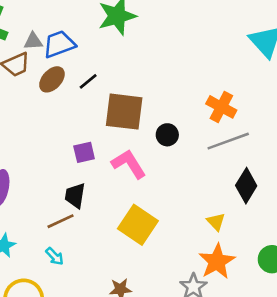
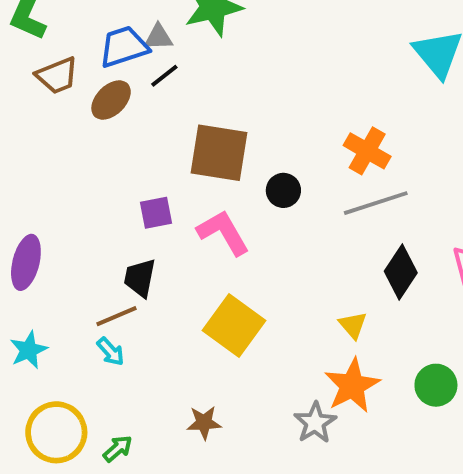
gray triangle: (33, 41) -> (158, 37), moved
black line: (88, 81) -> (164, 76), moved
cyan arrow: (55, 256) -> (111, 352), moved

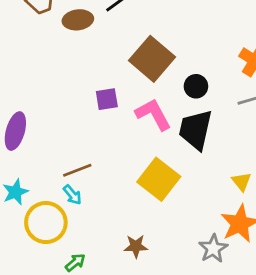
brown ellipse: (111, 100) -> (78, 20), turned 36
brown square: (219, 153) -> (152, 59), turned 30
black trapezoid: (140, 278) -> (196, 130), moved, size x1.5
yellow circle: (56, 432) -> (46, 223), moved

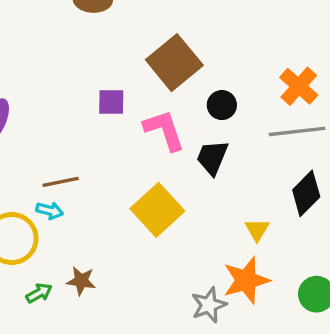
black trapezoid: (196, 130) -> (212, 157), size x0.7
cyan arrow: (72, 195) -> (50, 211), turned -45
brown star: (136, 246) -> (81, 281), moved

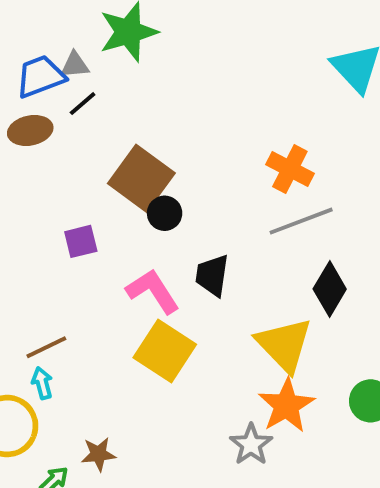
black circle: (222, 105) -> (165, 213), moved
pink L-shape: (164, 130) -> (153, 291), moved
cyan arrow: (50, 211) -> (42, 383), turned -105
yellow triangle: (257, 230) -> (284, 345), size x2.0

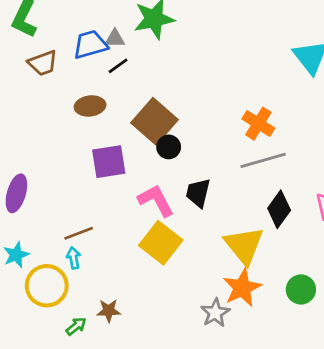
brown ellipse: (30, 130) -> (90, 106), moved
purple square: (81, 241) -> (109, 162), size x1.5

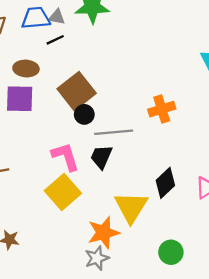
orange cross: (258, 124) -> (162, 109), turned 30
gray line: (263, 160) -> (114, 132), moved
purple square: (109, 162) -> (20, 99), moved
orange star: (242, 288) -> (104, 233), moved

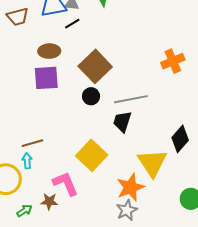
orange cross: (162, 109) -> (173, 61), moved
black circle: (84, 114) -> (91, 96), moved
pink L-shape: (65, 156) -> (66, 184), moved

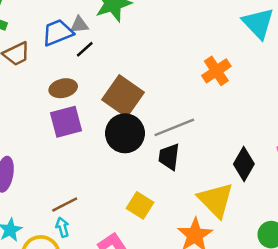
black circle: (91, 96) -> (125, 133), size x1.8
yellow square: (92, 155) -> (140, 205), size x0.7

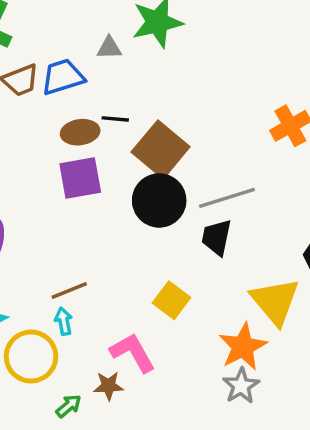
blue trapezoid: (58, 32) -> (63, 77), moved
black line: (85, 49) -> (115, 119), moved, turned 42

